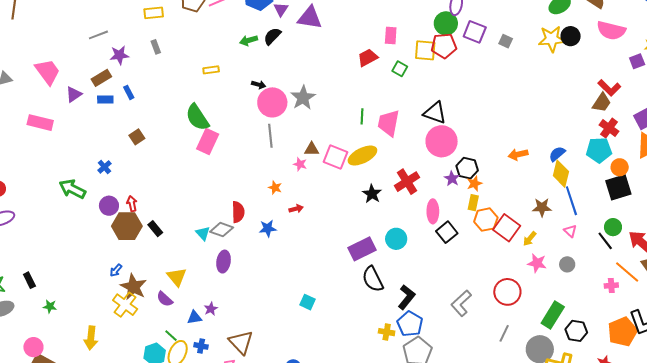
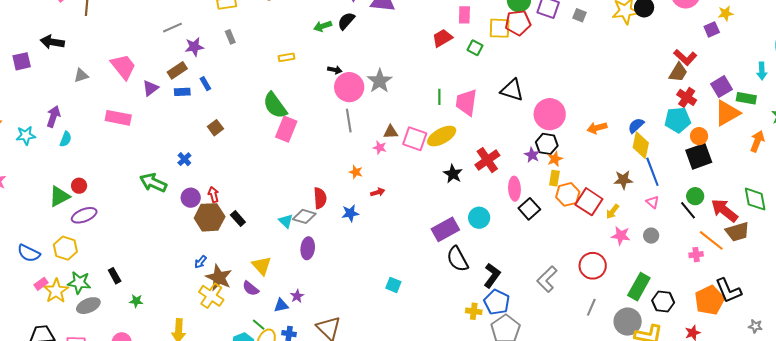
pink circle: (442, 141) -> (550, 114), moved

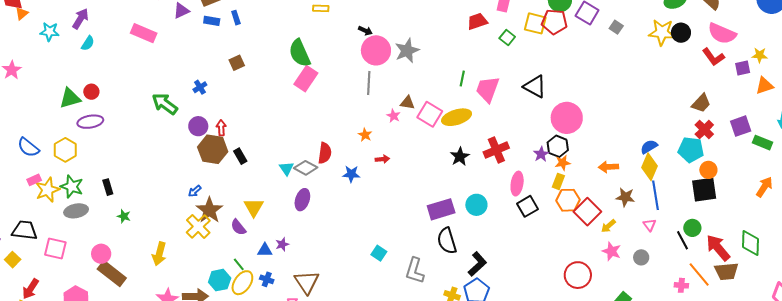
red L-shape: (685, 57) -> (713, 57), moved
orange triangle: (727, 113) -> (764, 86), moved, size x0.7
orange arrow: (597, 128) -> (608, 167), moved
gray L-shape: (547, 279) -> (415, 271), moved, turned -40

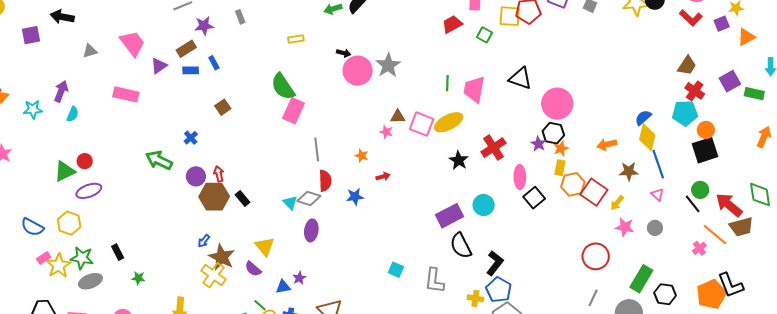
gray line: (369, 83) -> (317, 149), moved
pink cross: (681, 285) -> (699, 248), turned -32

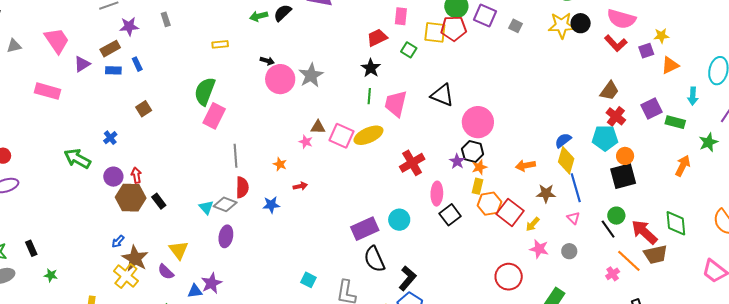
green semicircle: (283, 87) -> (205, 91), turned 52
black star: (459, 160) -> (371, 68), moved
purple star: (299, 278) -> (211, 283), size x1.5

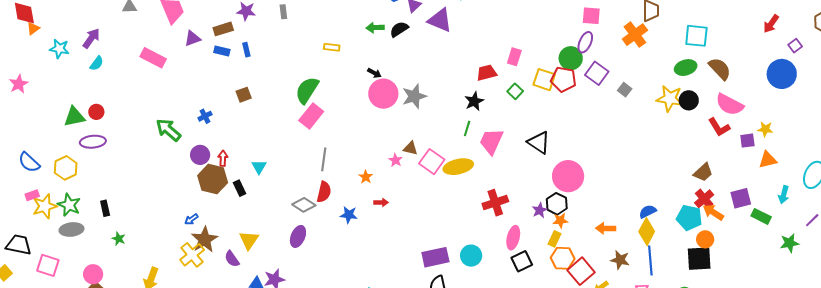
orange arrow: (683, 166) -> (713, 212), moved, turned -95
cyan triangle: (206, 207) -> (259, 167), moved

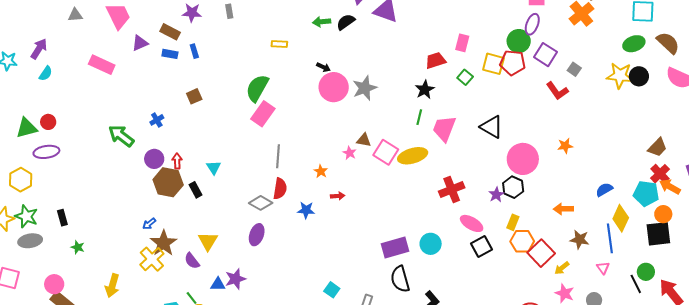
brown rectangle: (223, 29) -> (170, 32), turned 48
red L-shape: (719, 127) -> (557, 91), moved
orange star: (560, 220) -> (565, 146), moved
yellow diamond: (647, 232) -> (621, 218), moved
pink ellipse: (513, 238) -> (472, 223), turned -70

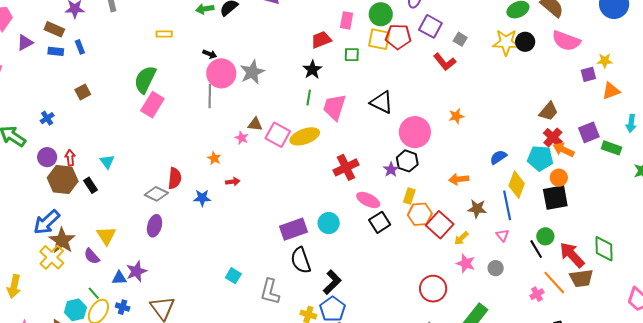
green circle: (519, 41) -> (381, 14), moved
green square: (465, 77) -> (352, 55), turned -35
gray line: (278, 156) -> (210, 96), moved
blue arrow: (149, 224) -> (47, 222), size x2.0

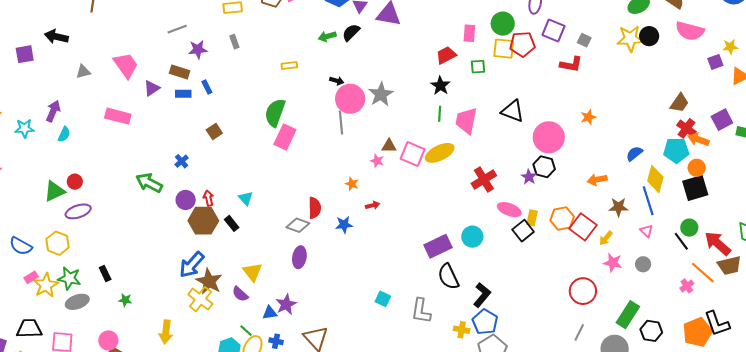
red L-shape: (445, 62) -> (571, 64), turned -35
yellow rectangle: (409, 196) -> (532, 218), moved

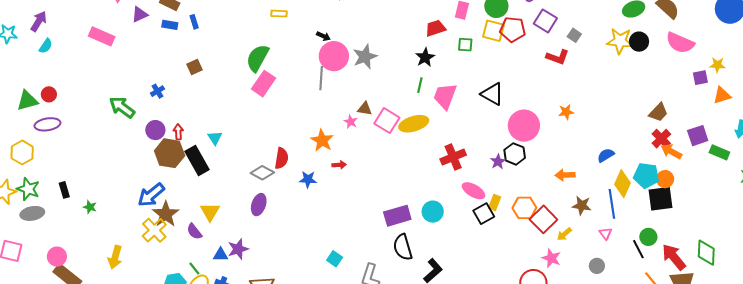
cyan pentagon: (676, 150) -> (646, 176), moved
orange star: (352, 184) -> (322, 140), size x1.6
black rectangle: (232, 223) -> (197, 160), size x1.8
pink star: (613, 263) -> (551, 258), moved
green star: (125, 300) -> (90, 207), moved

